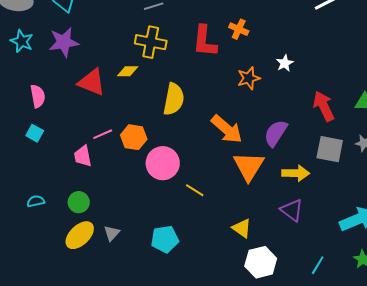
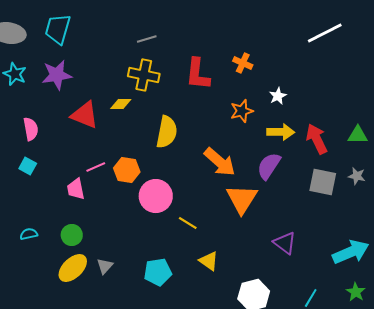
orange cross: (239, 29) -> (243, 63), moved
yellow arrow: (296, 173) -> (281, 132), moved
yellow triangle: (242, 228) -> (209, 261), moved

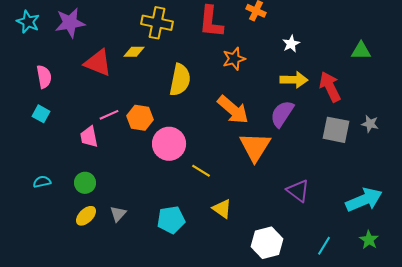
orange star: (242, 111) -> (234, 59), moved
green triangle: (358, 135) -> (361, 51), moved
yellow ellipse: (73, 268) -> (86, 216), size x0.7

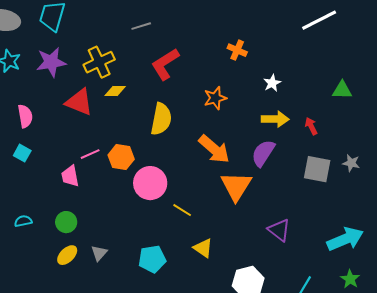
red L-shape: (211, 22) -> (165, 64), moved, turned 52
yellow cross: (157, 23) -> (99, 62), moved, turned -36
red arrow: (330, 87) -> (311, 126), size x0.6

